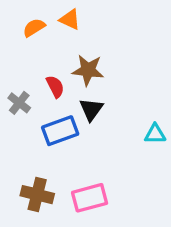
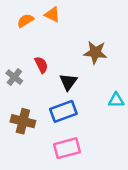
brown star: (88, 70) -> (95, 53), moved
blue rectangle: (60, 131) -> (63, 111), moved
brown cross: (37, 195) -> (23, 121), moved

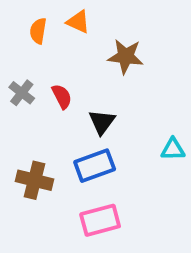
orange semicircle: (25, 21) -> (38, 31), turned -49
brown star: (95, 53) -> (126, 56), moved
gray cross: (14, 77) -> (22, 93), moved

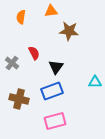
orange triangle: (78, 22) -> (51, 11), moved, turned -32
gray cross: (22, 93) -> (12, 63), moved

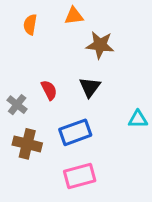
red semicircle: (34, 53) -> (49, 90), moved
gray cross: (12, 63) -> (17, 105), moved
black triangle: (56, 67) -> (90, 87), moved

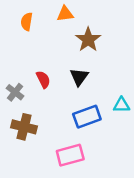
brown star: (100, 45) -> (88, 40), turned 30
blue rectangle: (75, 132) -> (87, 117), moved

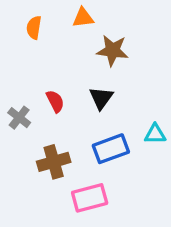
brown star: (88, 40) -> (113, 50), turned -30
brown cross: (24, 127) -> (54, 162), moved, turned -30

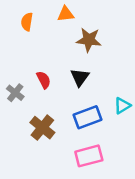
cyan triangle: (155, 134) -> (122, 106), turned -30
brown cross: (54, 162) -> (42, 128), turned -35
pink rectangle: (90, 198) -> (89, 156), moved

